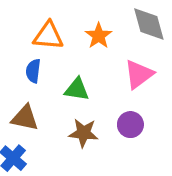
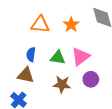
blue semicircle: (33, 71) -> (31, 54), moved
pink triangle: (139, 74) -> (80, 57), moved

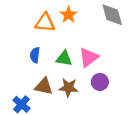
orange star: (71, 25) -> (69, 15), moved
brown triangle: (26, 75) -> (44, 86), moved

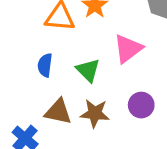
pink triangle: (89, 57) -> (128, 49), moved
green triangle: (64, 58) -> (88, 70), turned 36

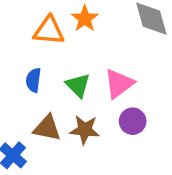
pink triangle: (128, 49) -> (119, 84), moved

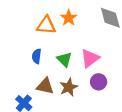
brown star: (85, 130) -> (69, 87), turned -30

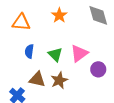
orange triangle: (46, 25) -> (21, 22), moved
purple circle: (99, 82) -> (98, 69), moved

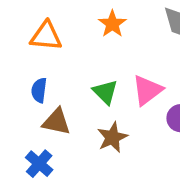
blue semicircle: (29, 51) -> (39, 90), moved
brown triangle: (37, 79) -> (56, 122), moved

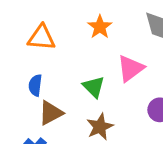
pink triangle: (147, 90) -> (131, 68), moved
brown triangle: (56, 122) -> (51, 113), turned -40

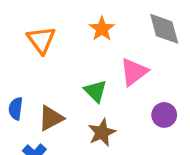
orange triangle: (41, 38) -> (41, 40), turned 48
blue semicircle: (35, 85) -> (16, 109), moved

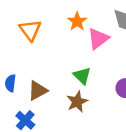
pink triangle: (134, 72) -> (98, 39), moved
green triangle: (96, 91) -> (82, 76), moved

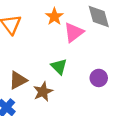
brown star: (77, 102) -> (43, 92), moved

